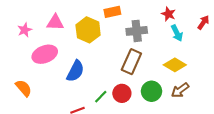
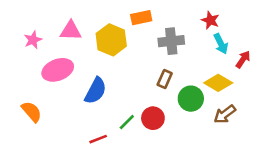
red arrow: (203, 22) -> (243, 59), moved
brown rectangle: (131, 62) -> (165, 79), size x0.6
green circle: (152, 91) -> (191, 99), moved

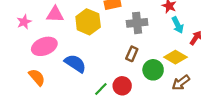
blue semicircle: (96, 91) -> (75, 63), turned -85
orange semicircle: (32, 112) -> (37, 77), moved

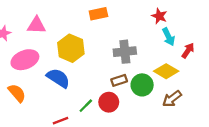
yellow hexagon: (88, 22) -> (71, 48), moved
gray cross: (137, 23) -> (125, 52), moved
brown rectangle: (132, 54) -> (119, 80), moved, turned 48

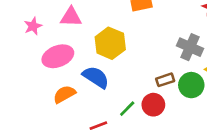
gray cross: (125, 52) -> (190, 47), moved, turned 30
orange semicircle: (17, 93) -> (64, 94), moved, turned -78

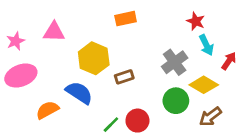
gray cross: (190, 47) -> (175, 62), turned 30
pink ellipse: (58, 56) -> (21, 76), moved
brown rectangle: (165, 80) -> (124, 77), moved

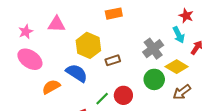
red star: (196, 21) -> (186, 16), moved
pink ellipse: (21, 76) -> (30, 59), turned 55

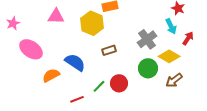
pink star: (26, 32) -> (13, 23), moved
yellow hexagon: (88, 45) -> (92, 23), moved

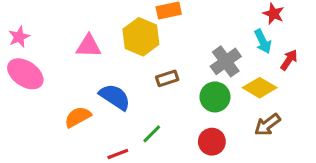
pink triangle: (56, 16) -> (89, 46), moved
pink ellipse: (31, 49) -> (25, 74), moved
green circle: (148, 68) -> (215, 97), moved
red circle: (119, 83) -> (212, 142), moved

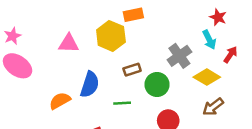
blue semicircle: (115, 97) -> (90, 84), turned 75
green circle: (215, 97) -> (157, 84), moved
green line: (152, 134) -> (122, 103), moved, turned 42

